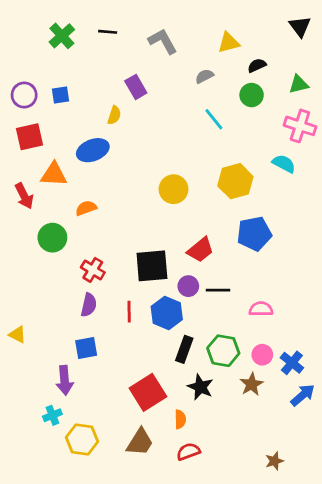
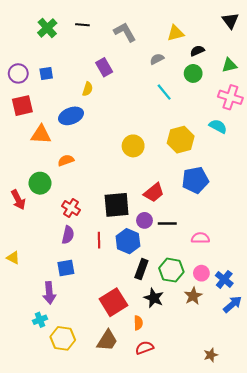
red arrow: (24, 196) -> (18, 200), moved

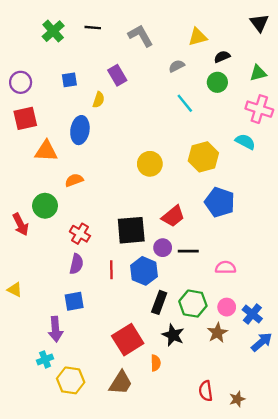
blue square: (46, 73) -> (69, 80), moved
blue ellipse: (71, 116) -> (80, 130), turned -60
blue pentagon: (195, 180) -> (220, 202), turned 30
red semicircle: (144, 348) -> (206, 391), moved, turned -78

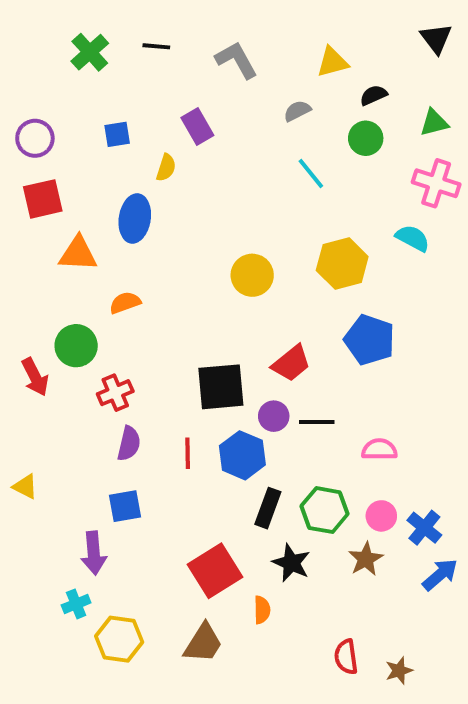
red cross: (80, 234) -> (115, 393), moved, turned 36

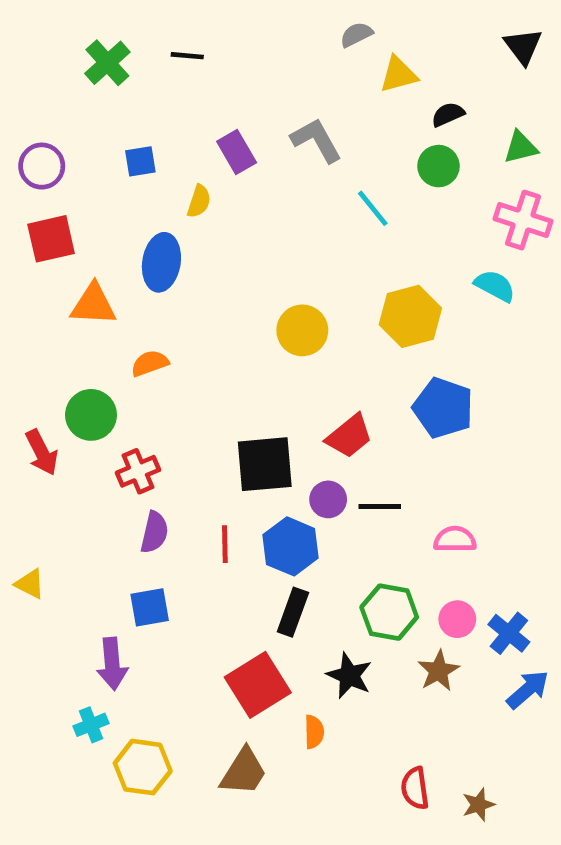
gray L-shape: (237, 60) -> (316, 140), moved
gray semicircle: (297, 111) -> (356, 35), moved
black rectangle: (268, 508) -> (293, 612), moved

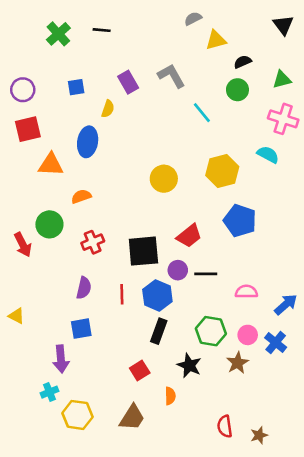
red cross: (138, 471) -> (93, 242), moved
red square: (258, 685) -> (140, 370), size x0.6
blue arrow: (528, 690) -> (286, 304), moved

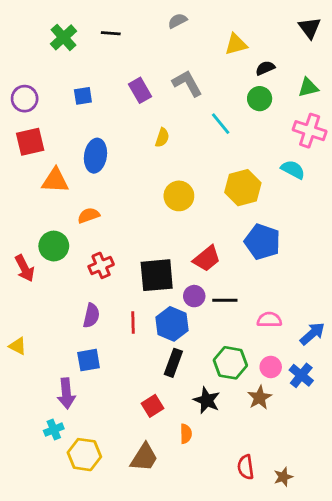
gray semicircle: (193, 19) -> (178, 21), moved
yellow semicircle: (108, 109) -> (162, 138), moved

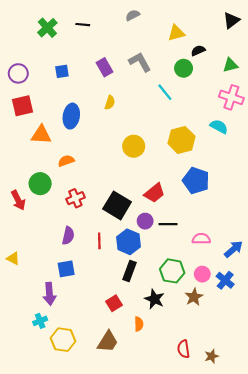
black triangle: (310, 28) -> (231, 20), turned 30
green circle: (260, 99) -> (184, 68), moved
yellow semicircle: (162, 138) -> (110, 103), moved
black square: (157, 275) -> (117, 205), turned 36

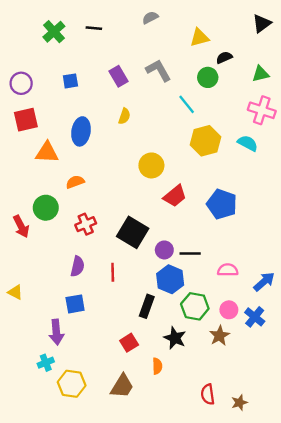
yellow hexagon: (181, 140) -> (205, 141), moved
red trapezoid: (154, 193) -> (175, 196), moved
blue hexagon: (128, 242) -> (170, 279), moved

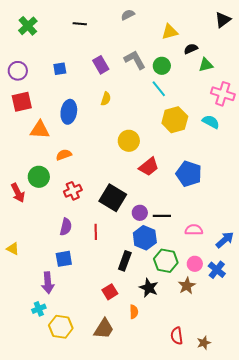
green cross: (54, 32) -> (28, 26), moved
green triangle: (261, 74) -> (206, 65), moved
green circle: (208, 77) -> (162, 66), moved

